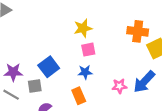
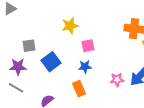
yellow star: (83, 28) -> (70, 26), moved
gray square: (35, 86) -> (29, 46), moved

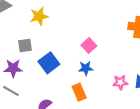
yellow star: (70, 26) -> (39, 16), moved
pink square: (88, 46) -> (89, 46), turned -32

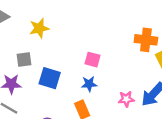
pink square: (89, 46) -> (93, 60), turned -32
blue square: (49, 63) -> (50, 78), turned -36

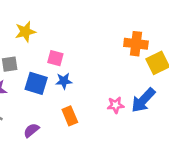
pink square: (93, 60) -> (55, 58), moved
blue star: (89, 84) -> (64, 81), moved

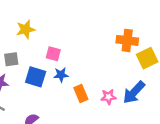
orange rectangle: (70, 116) -> (81, 93), moved

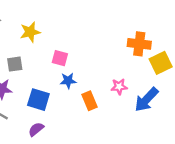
blue square: (36, 77) -> (38, 100), moved
pink star: (108, 97) -> (119, 87), moved

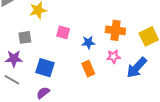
orange cross: (139, 44) -> (115, 30), moved
blue star: (68, 81) -> (88, 42), moved

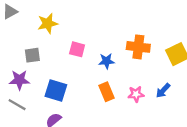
pink star: (113, 57) -> (136, 94), moved
blue arrow: (137, 68) -> (163, 91), size x0.6

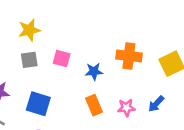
gray square: (32, 55) -> (29, 60), moved

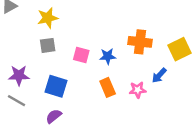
pink square: (62, 59) -> (81, 55), moved
blue arrow: (156, 104) -> (159, 75), moved

